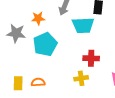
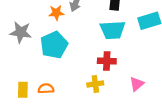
orange star: (38, 18) -> (56, 13), moved
cyan trapezoid: (83, 25) -> (113, 30), moved

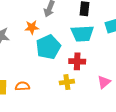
orange star: (56, 13) -> (32, 27), moved
cyan pentagon: (54, 45) -> (48, 47), moved

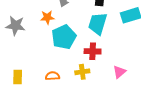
cyan trapezoid: (82, 34) -> (98, 24), turned 110
orange semicircle: (22, 86) -> (52, 76), moved

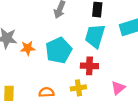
orange star: (47, 17) -> (28, 48), moved

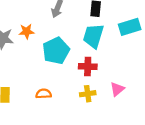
orange star: (28, 48) -> (27, 31), moved
yellow cross: (78, 88) -> (88, 94), moved

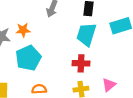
cyan pentagon: (56, 51) -> (28, 58), moved

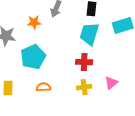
orange star: (23, 30) -> (34, 22), moved

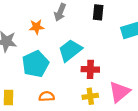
cyan trapezoid: (89, 34) -> (70, 50), moved, turned 35
pink triangle: (111, 83) -> (119, 92), size x1.5

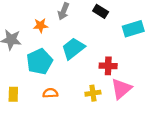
black rectangle: (98, 12) -> (101, 11), turned -64
red cross: (90, 69) -> (108, 66), moved

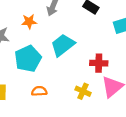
yellow cross: (93, 93) -> (83, 91), turned 32

